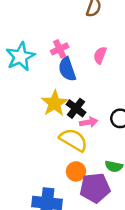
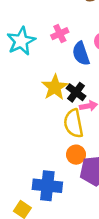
blue semicircle: (67, 69) -> (81, 54), moved
yellow semicircle: (73, 140) -> (74, 123), turned -132

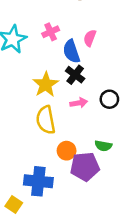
black cross: (76, 92) -> (75, 75), moved
yellow semicircle: (74, 123) -> (46, 120), moved

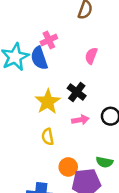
pink cross: (51, 32) -> (49, 40), moved
blue semicircle: (71, 51) -> (39, 58), moved
yellow semicircle: (46, 120) -> (48, 137), size x0.6

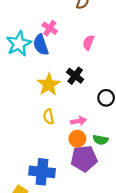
pink cross: (49, 40) -> (50, 28), turned -32
pink arrow: (80, 120) -> (78, 121), moved
orange circle: (68, 167) -> (77, 139), moved

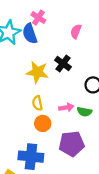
yellow star: (49, 85) -> (37, 72), turned -30
orange circle: (77, 139) -> (43, 123), moved
green semicircle: (101, 140) -> (84, 112), moved

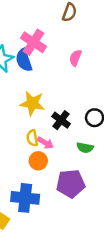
pink cross: (38, 18) -> (33, 42), size x1.5
black cross: (63, 64) -> (61, 120), moved
pink arrow: (66, 107) -> (45, 143), moved, turned 40

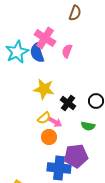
pink semicircle: (75, 58) -> (67, 51), moved
yellow semicircle: (32, 138) -> (44, 118), turned -120
blue cross: (25, 198) -> (59, 168), moved

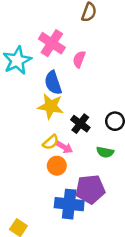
blue semicircle: (37, 53) -> (53, 83), moved

